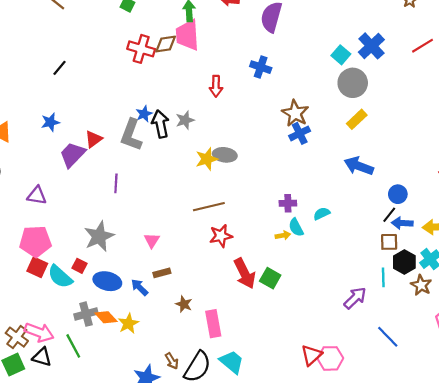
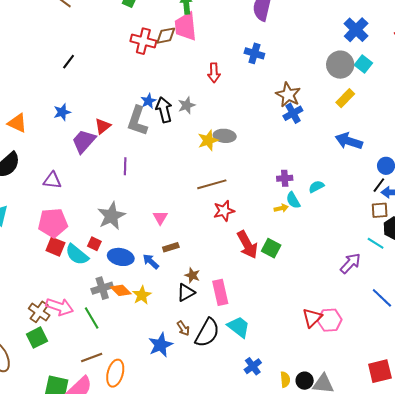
cyan square: (341, 55) -> (363, 64), moved
cyan line: (383, 277) -> (376, 243), turned -54
black triangle: (42, 357) -> (186, 293), moved, turned -42

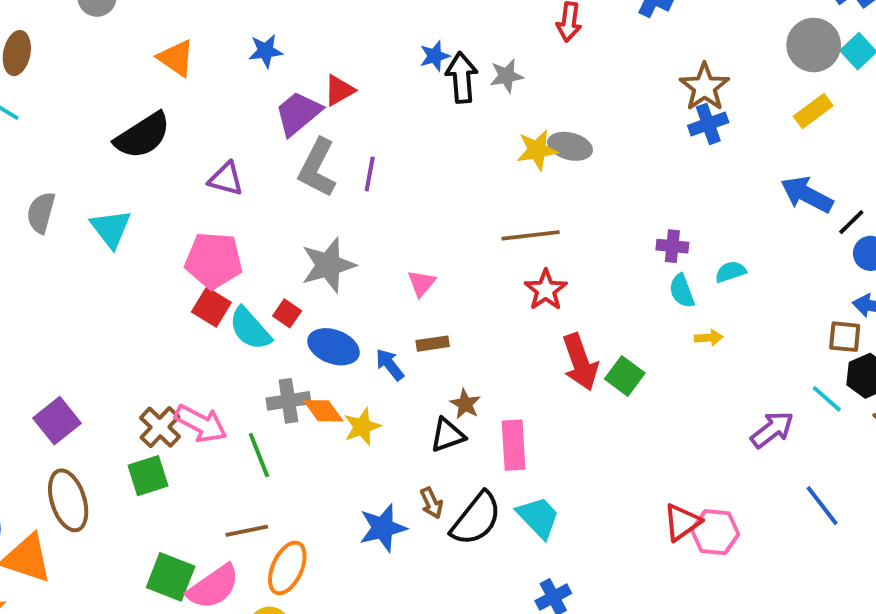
gray L-shape: (137, 121) -> (317, 168), moved
black line: (379, 185) -> (851, 222), moved
yellow arrow: (281, 208) -> (709, 338), moved
red star: (224, 211) -> (546, 290), turned -30

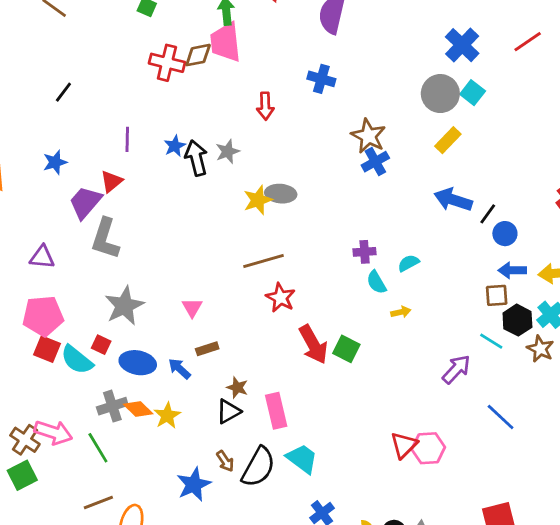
purple line: (370, 174) -> (127, 139), moved

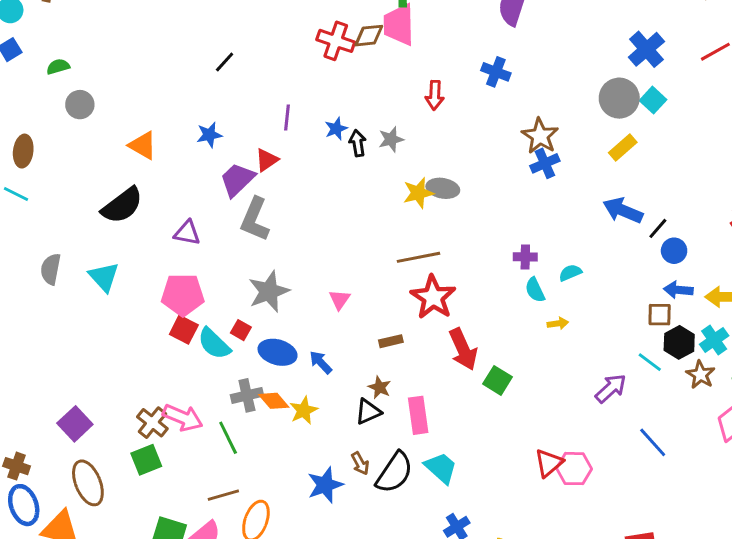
black arrow: (196, 158) -> (358, 143), size x0.7
red star: (280, 298) -> (433, 297), size x1.4
brown rectangle: (207, 349) -> (391, 341), moved
green square: (346, 349) -> (498, 380), moved

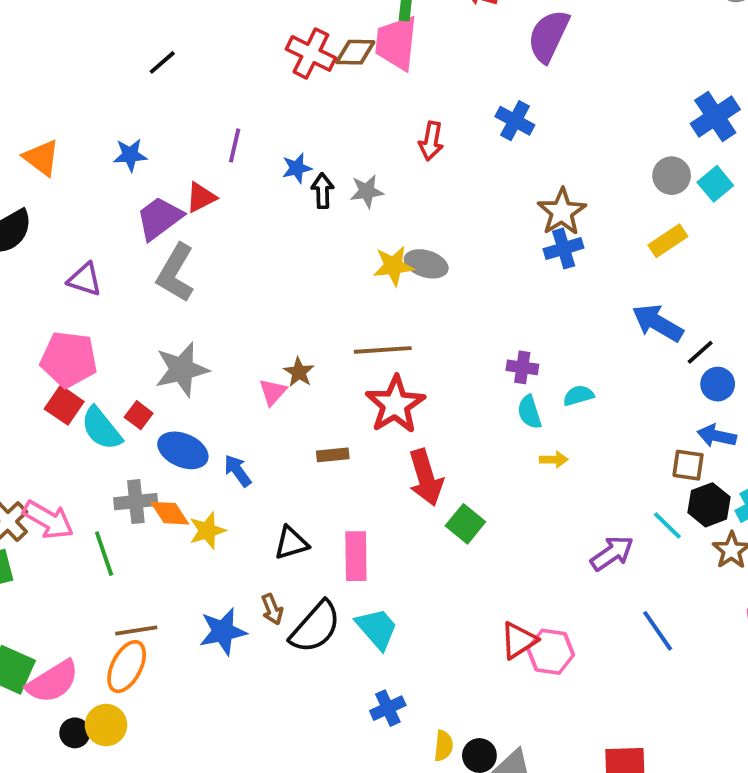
gray circle: (619, 98) -> (672, 176), size x0.7
brown star: (380, 387) -> (299, 372), moved
brown line: (223, 495) -> (136, 631), moved

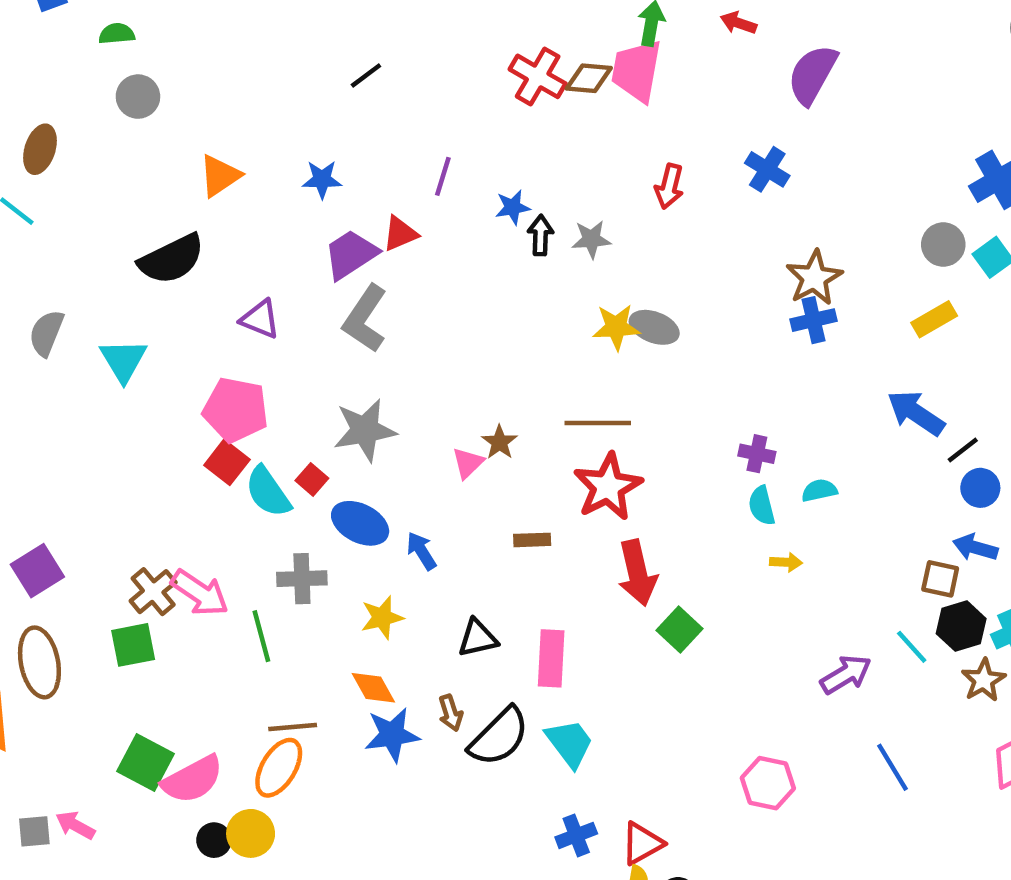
orange triangle: (42, 158) -> (220, 176), turned 45
orange diamond: (170, 513) -> (373, 688), moved
red triangle: (519, 640) -> (642, 844), moved

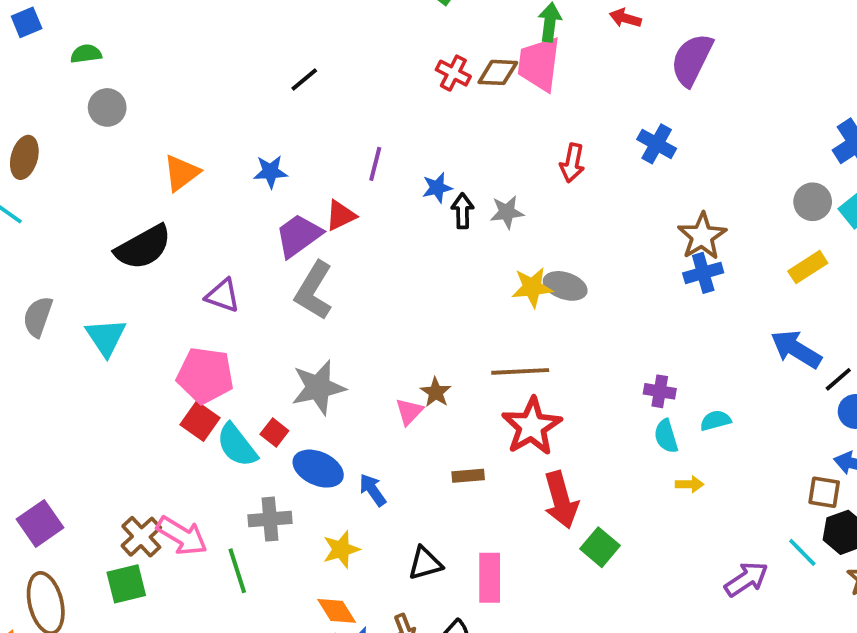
red cross: (538, 76) -> (453, 73), size x0.7

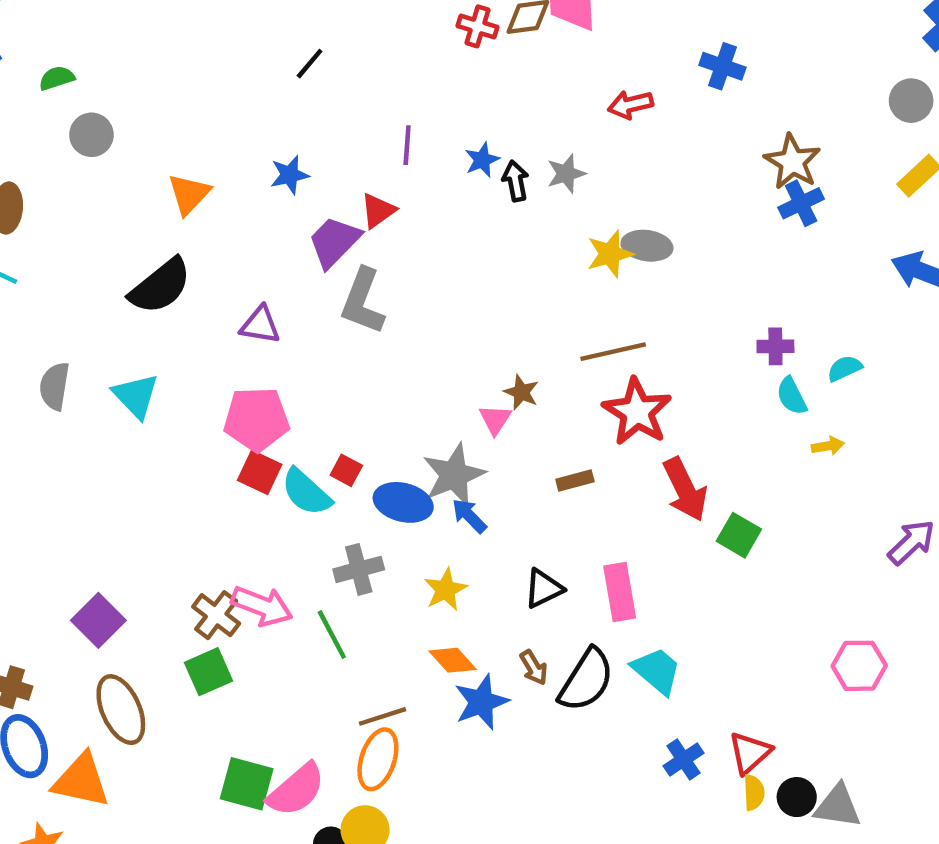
red arrow: (572, 163) -> (630, 105), turned 75
gray star: (318, 387) -> (454, 475), moved

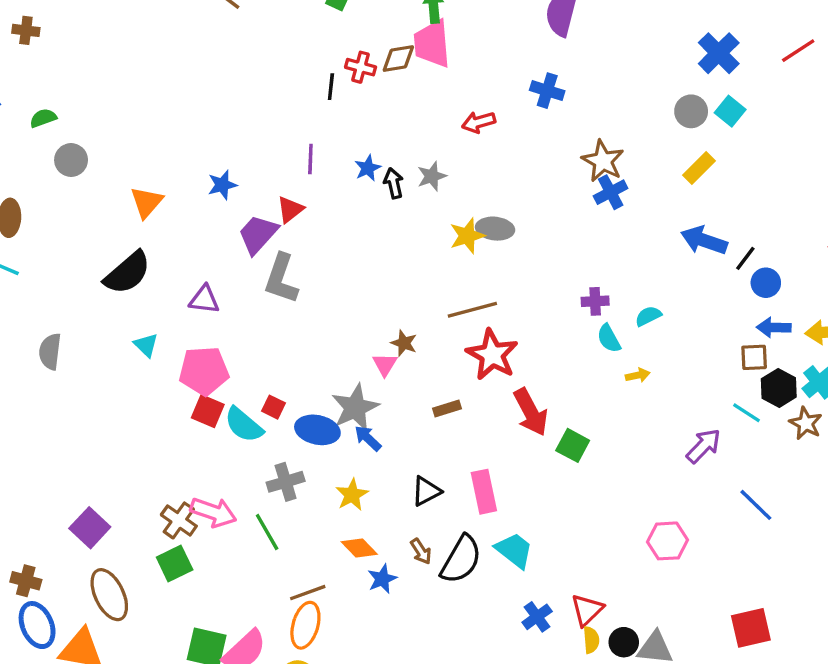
black line: (310, 64) -> (331, 87), moved, turned -32
cyan triangle: (136, 396) -> (146, 345), moved, size x0.7
blue star: (481, 702) -> (382, 579), size x0.7

